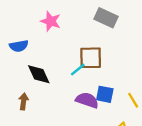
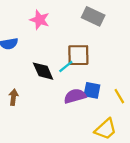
black diamond: (39, 74) -> (43, 71), moved
purple semicircle: (87, 100) -> (75, 96), turned -35

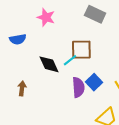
blue square: (92, 90) -> (94, 82), turned 35
purple semicircle: (75, 96) -> (78, 87), turned 102

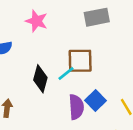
gray rectangle: (95, 14) -> (97, 17), turned -36
black diamond: (49, 64) -> (40, 79), turned 40

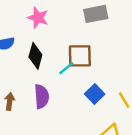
black diamond: (40, 79) -> (35, 56), moved
purple semicircle: (76, 107) -> (42, 97), moved

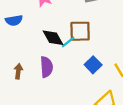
black diamond: (35, 56) -> (53, 38), moved, turned -45

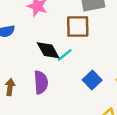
brown square: (80, 31) -> (78, 26), moved

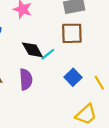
brown square: (78, 26) -> (72, 33), moved

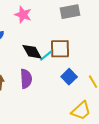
brown square: (72, 33) -> (60, 49), moved

